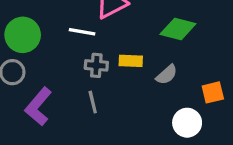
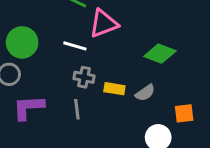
yellow rectangle: (131, 61) -> (114, 89), moved
purple L-shape: (38, 106) -> (28, 107), turned 40

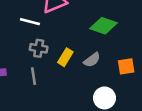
yellow rectangle: (114, 89) -> (65, 57), turned -66
orange square: (184, 113) -> (126, 66), moved

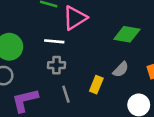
gray cross: (39, 48) -> (57, 65), moved
yellow rectangle: (65, 57) -> (96, 85), moved

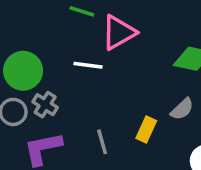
gray cross: (57, 65) -> (45, 105), moved, turned 30

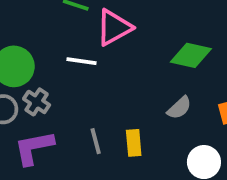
yellow rectangle: (146, 130) -> (134, 143), moved, turned -30

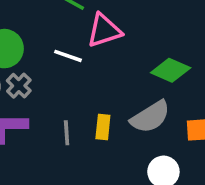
gray semicircle: (179, 108) -> (150, 117), size x1.6
yellow rectangle: (134, 143) -> (103, 127), moved

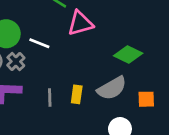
white line: (68, 56) -> (39, 43), moved

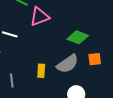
gray line: (50, 98) -> (12, 80), moved
orange square: (146, 99) -> (95, 59), moved

